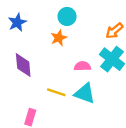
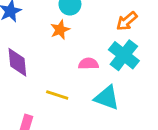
cyan triangle: (85, 93) -> (107, 98), moved

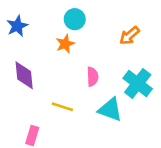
cyan cross: (124, 55) -> (138, 83), moved
pink semicircle: (88, 64) -> (92, 77), turned 90

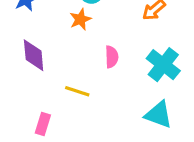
cyan triangle: (110, 109) -> (159, 115), moved

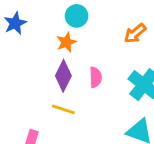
purple diamond: (34, 55) -> (63, 76), moved, turned 32

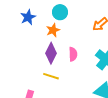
blue star: (15, 23) -> (28, 17), moved

